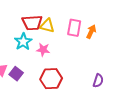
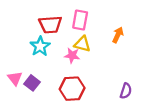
yellow triangle: (47, 26) -> (82, 44), moved
pink rectangle: (74, 28) -> (80, 20), moved
pink star: (43, 50) -> (72, 55), moved

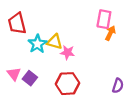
pink rectangle: (80, 20) -> (104, 19), moved
red trapezoid: (50, 25) -> (17, 23), moved, turned 80
yellow triangle: (82, 44) -> (55, 42), moved

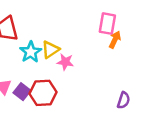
yellow triangle: (55, 42) -> (50, 50), turned -49
red hexagon: (67, 84) -> (43, 93), moved

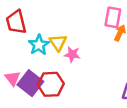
yellow triangle: (50, 50) -> (58, 42), turned -30
purple square: (22, 92) -> (30, 83), size x1.5

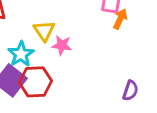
cyan star: (39, 45) -> (21, 54), moved

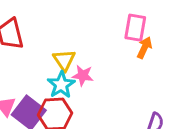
cyan star: (21, 54) -> (61, 85), moved

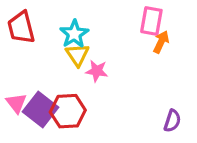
cyan star: (61, 85) -> (74, 34), moved

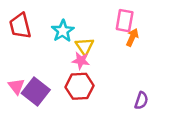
yellow triangle: (77, 55) -> (85, 46), moved
red hexagon: (68, 111) -> (79, 86), moved

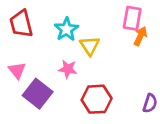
pink star: (81, 61) -> (68, 69), moved
pink triangle: (16, 86) -> (17, 70), moved
red hexagon: (79, 86) -> (97, 99), moved

